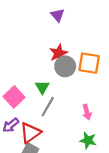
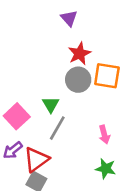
red star: (59, 53) -> (79, 54), moved

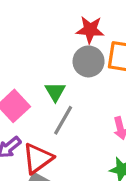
red star: (79, 54) -> (90, 30), turned 30

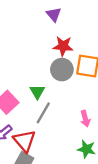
red triangle: (38, 158) -> (24, 141), turned -35

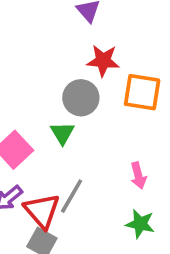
gray circle: (62, 70) -> (81, 98), moved
gray line: (43, 113) -> (72, 196), moved

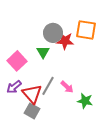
red star: (103, 61) -> (65, 41), moved
pink arrow: (138, 176) -> (67, 87), moved, turned -32

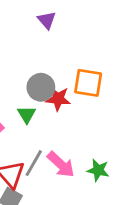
pink arrow: (67, 87) -> (61, 165), size x1.5
green star: (85, 101) -> (98, 170), moved

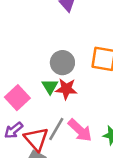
red star: (58, 99) -> (66, 89), moved

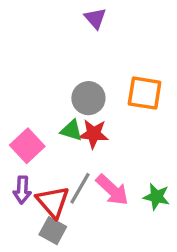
green triangle: (50, 86) -> (71, 130), turned -42
purple arrow: (14, 130) -> (22, 190), turned -48

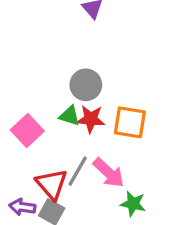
orange square: (145, 93) -> (130, 122), moved
purple arrow: (22, 190) -> (22, 207), moved, turned 95
green star: (156, 197) -> (133, 204), moved

